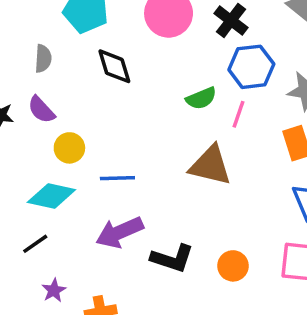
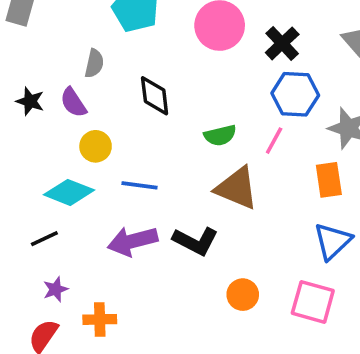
gray semicircle: (43, 59) -> (94, 63), moved
black diamond: (114, 66) -> (155, 96), moved
green semicircle: (201, 98) -> (220, 135), moved
black L-shape: (172, 258) -> (196, 241), moved

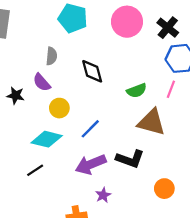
black star: (30, 101) -> (16, 95), moved
blue line: (139, 185) -> (90, 129), turned -45
purple star: (56, 289) -> (103, 195), moved

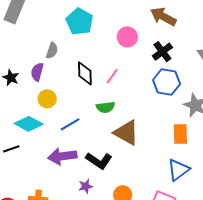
pink circle: (127, 22) -> (127, 37), size x0.7
purple semicircle: (42, 82) -> (37, 72), turned 42
pink line: (171, 89) -> (112, 76), moved
green semicircle: (137, 91) -> (106, 107), moved
purple star: (103, 195) -> (86, 186), moved

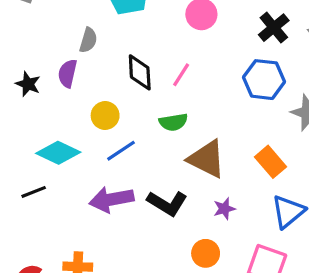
black cross: (162, 52) -> (274, 28), moved
yellow circle: (47, 99) -> (105, 115), moved
orange rectangle: (180, 134) -> (270, 162), moved, turned -36
purple star: (86, 186) -> (224, 209), moved

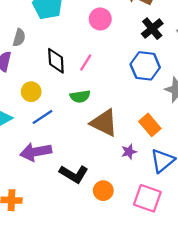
black L-shape: (167, 203) -> (74, 174), moved
purple star: (224, 209) -> (129, 152), moved

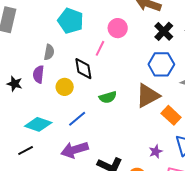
pink line: (86, 62) -> (100, 48), moved
yellow circle: (31, 92) -> (65, 87), moved
brown triangle: (104, 123) -> (148, 96), moved, turned -48
purple star: (129, 152) -> (156, 152), moved

